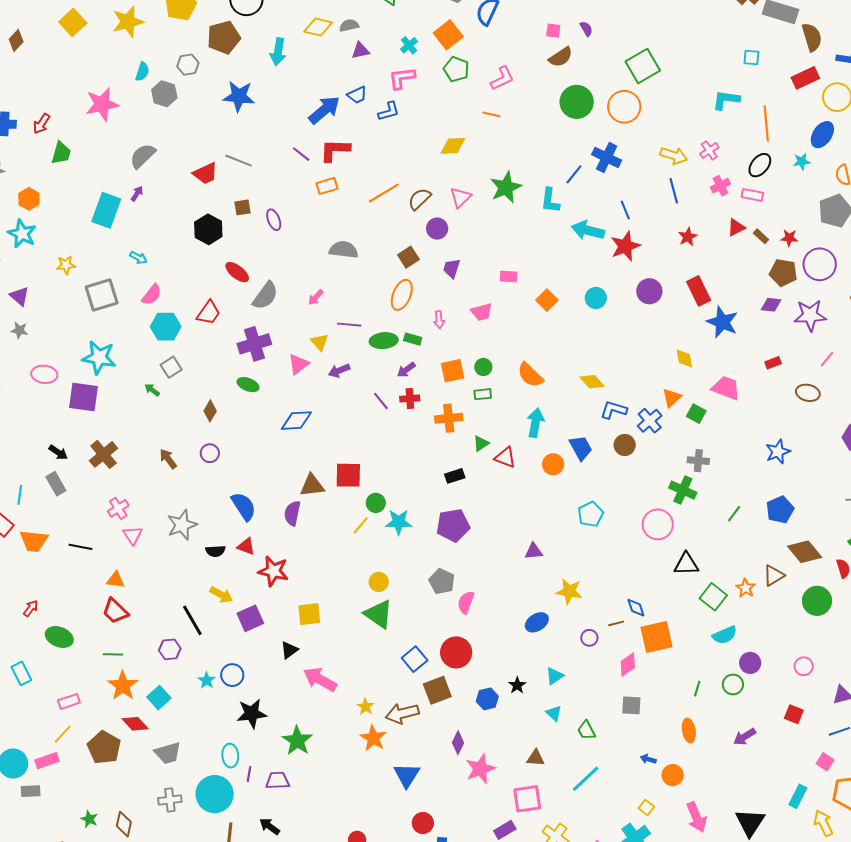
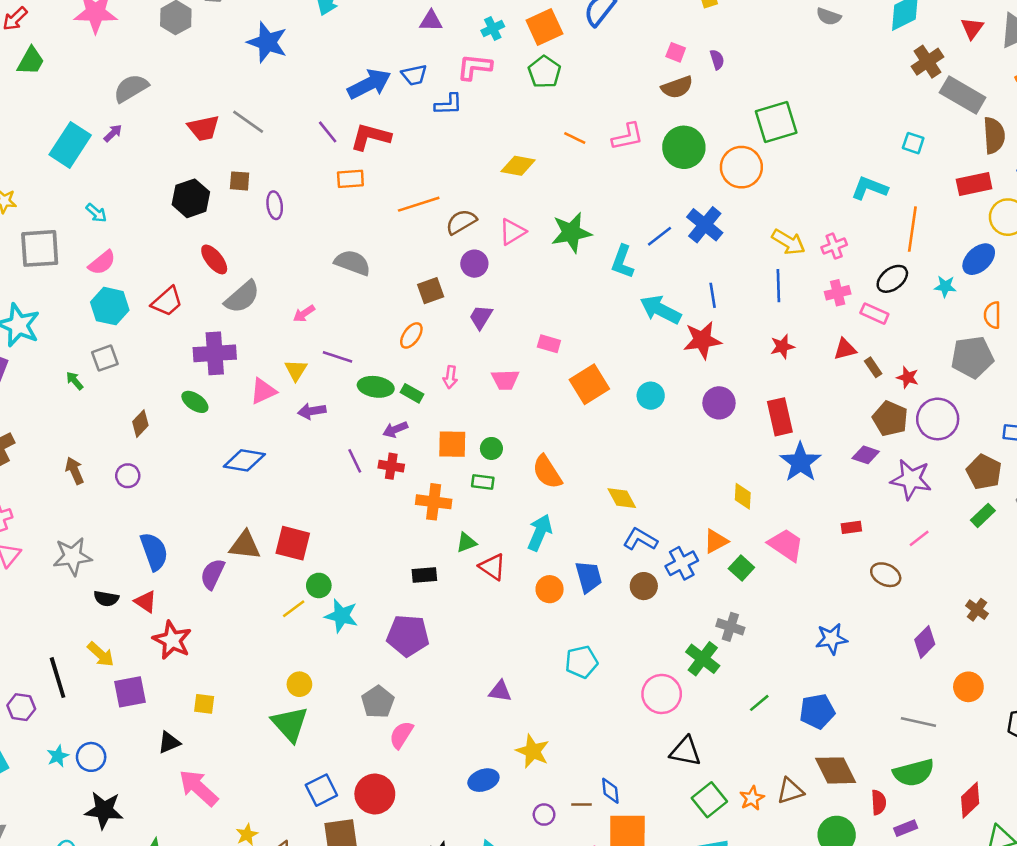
pink L-shape: (502, 78) -> (628, 137), moved
orange ellipse: (402, 295) -> (411, 335), size x0.7
orange square: (547, 300) -> (589, 384), size x1.4
yellow square: (309, 614) -> (204, 704), size x0.7

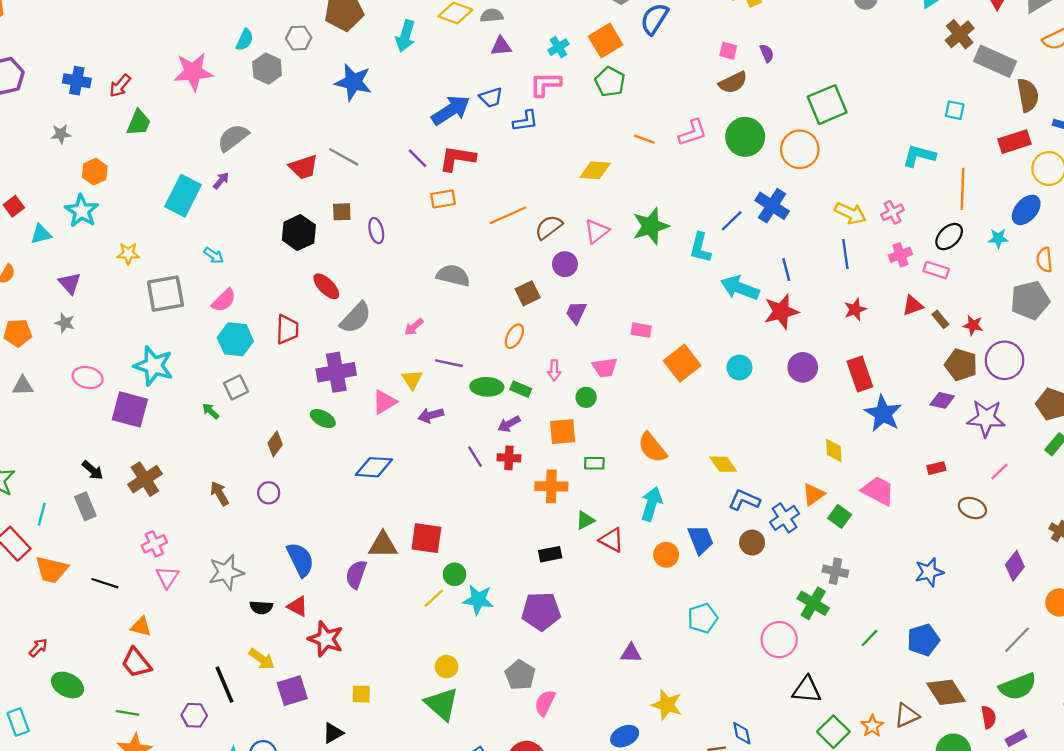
red trapezoid: (167, 302) -> (287, 329), turned -40
green circle: (491, 448) -> (586, 397), moved
gray line: (918, 722) -> (1017, 640), turned -52

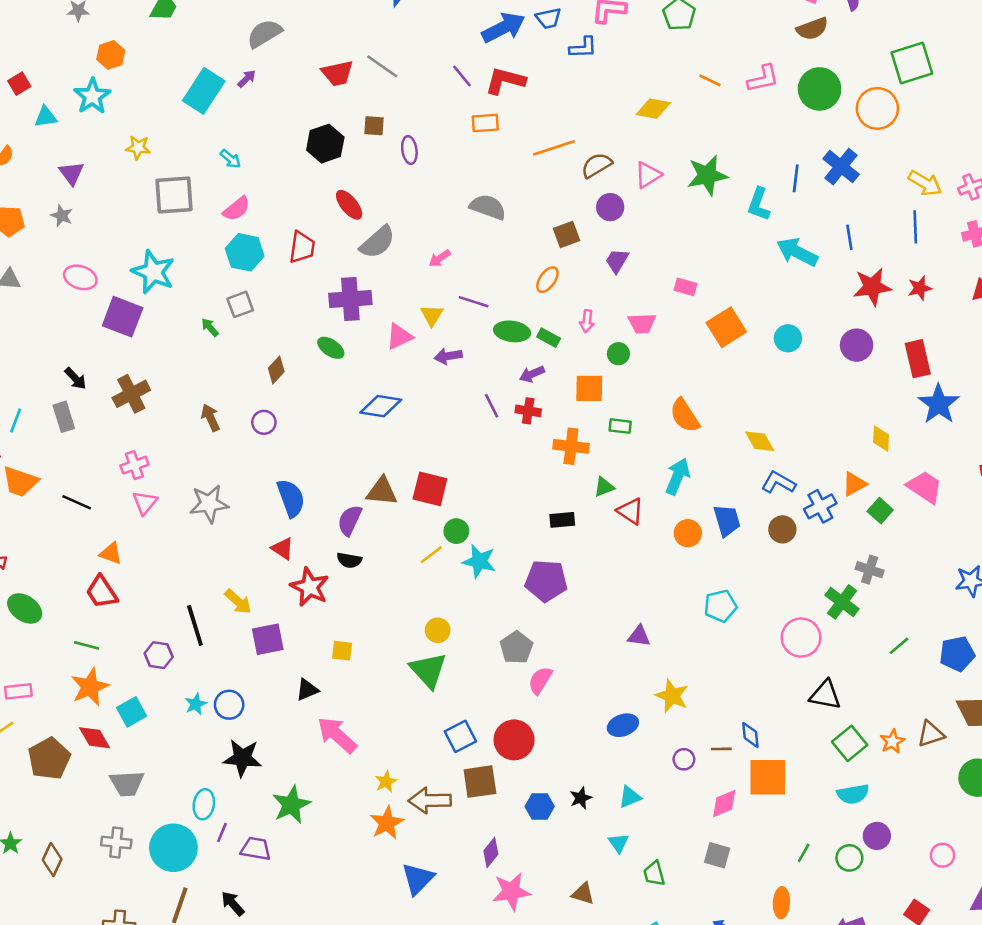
blue line: (732, 221) -> (796, 178), turned -45
red star: (781, 312) -> (872, 287), moved
black semicircle: (261, 607) -> (349, 560), moved

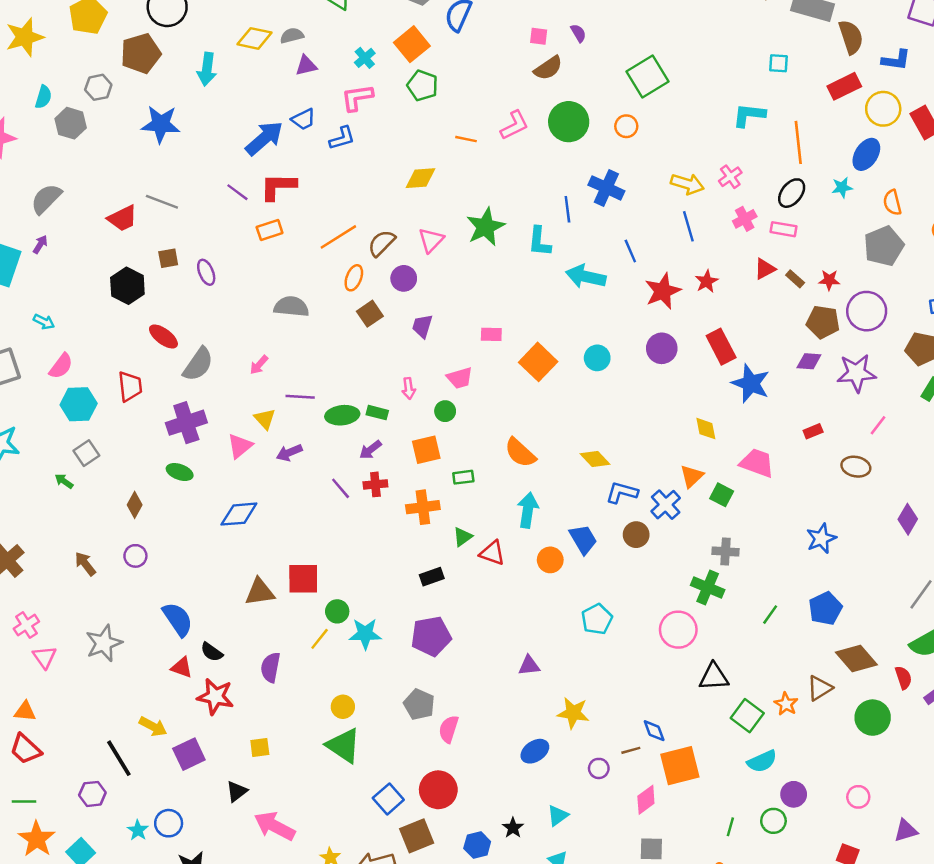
orange circle: (877, 108) -> (626, 126), size x0.6
orange ellipse: (547, 280) -> (354, 278), moved
purple semicircle: (350, 520) -> (270, 667), moved
black semicircle: (349, 560) -> (212, 652), moved, turned 40

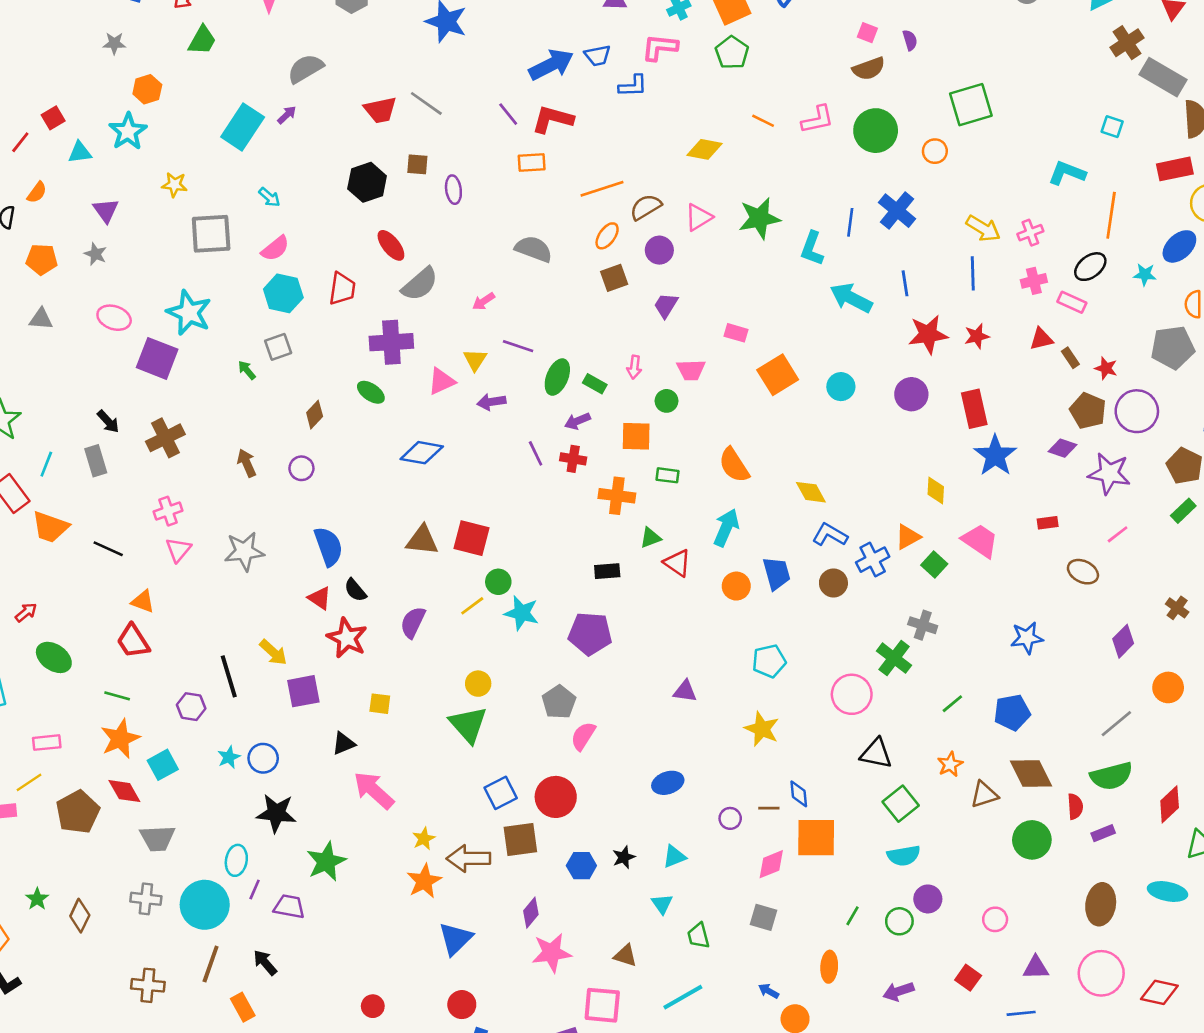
green ellipse: (342, 415) -> (557, 377), turned -76
orange star: (786, 704) -> (950, 764), moved
yellow star: (573, 713) -> (762, 729), moved

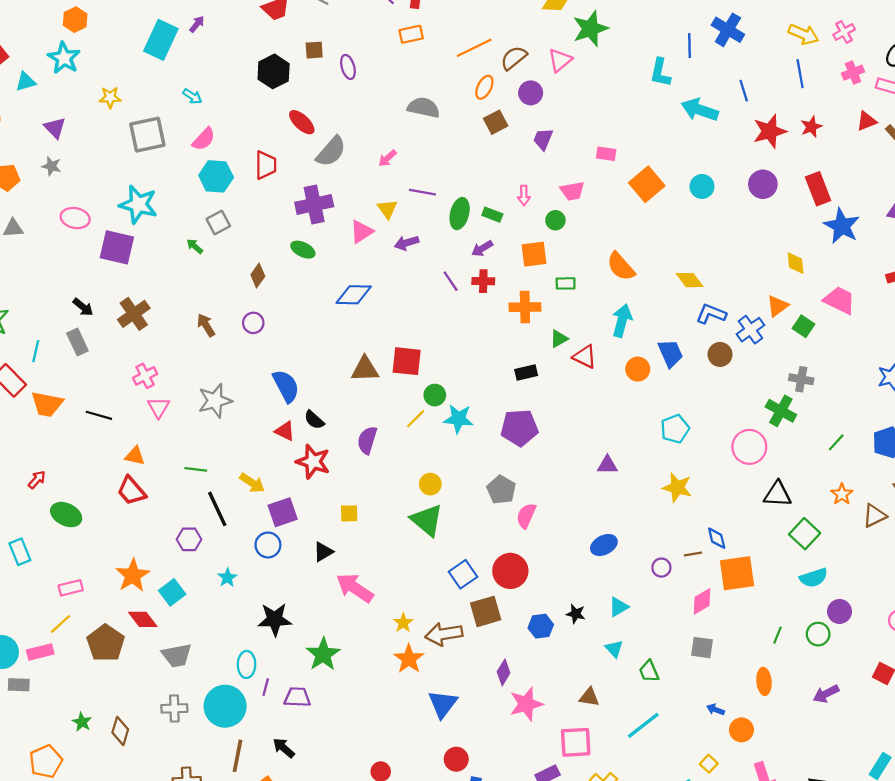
green star: (759, 218) -> (590, 29), moved
green line: (117, 696) -> (196, 469), moved
blue circle: (263, 758) -> (268, 545), moved
black star: (624, 857) -> (576, 614), turned -30

